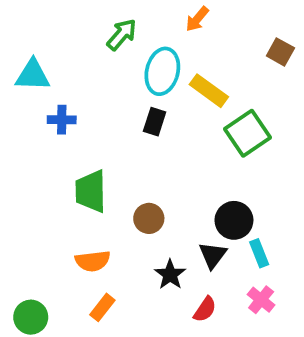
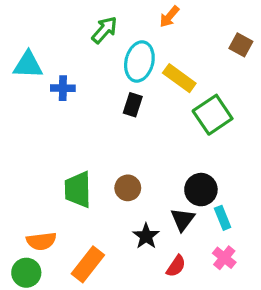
blue cross: (62, 120) -> (63, 88), moved
green trapezoid: (91, 191) -> (78, 190), moved
orange semicircle: (93, 261) -> (41, 241), moved
orange rectangle: (102, 307) -> (88, 264), size x1.5

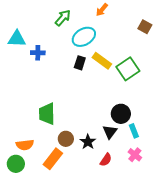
cyan ellipse: (139, 61) -> (84, 37), turned 45
yellow rectangle: (179, 78) -> (102, 61), moved
brown circle: (128, 188) -> (66, 139), moved

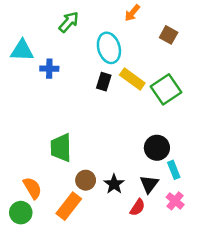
green arrow: (63, 18) -> (69, 22), moved
brown square: (145, 27) -> (169, 35), moved
cyan ellipse: (84, 37) -> (109, 48), turned -75
black triangle: (110, 132) -> (149, 184), moved
orange semicircle: (25, 145) -> (32, 188), turned -114

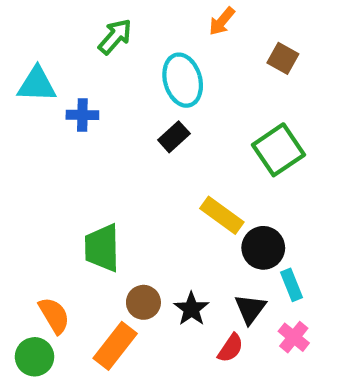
yellow rectangle: (132, 79) -> (222, 215), moved
black rectangle: (104, 82) -> (174, 137), turned 30

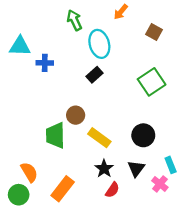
green arrow: (115, 37) -> (74, 20), moved, turned -66
yellow rectangle: (222, 215) -> (99, 138), moved
cyan rectangle: (292, 285) -> (171, 165), moved
brown circle: (143, 302) -> (76, 115), moved
red semicircle: (231, 348) -> (112, 190), moved

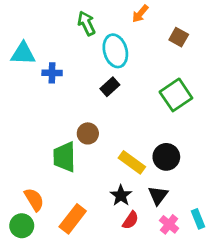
yellow rectangle: (99, 138) -> (132, 162), moved
cyan rectangle: (171, 165) -> (198, 219), moved
pink cross: (160, 184) -> (169, 224), moved

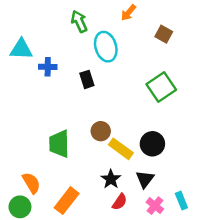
black rectangle: (110, 87) -> (87, 79), moved, turned -66
brown circle: (88, 133) -> (101, 131), moved

